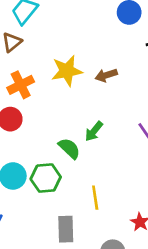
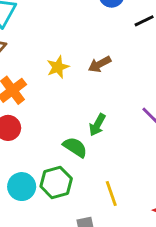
yellow star: (67, 71) -> (58, 67), size x0.7

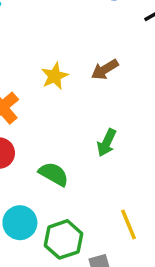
green semicircle: (75, 147) -> (54, 174), moved
green hexagon: (56, 182) -> (63, 239), moved

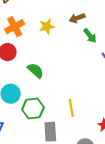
yellow star: (55, 76) -> (47, 27), moved
green arrow: (107, 143) -> (90, 36), moved, turned -77

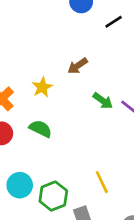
green arrow: (90, 36) -> (103, 101), moved
green semicircle: (36, 70) -> (40, 129), moved

